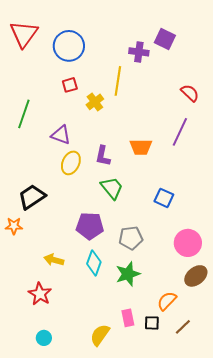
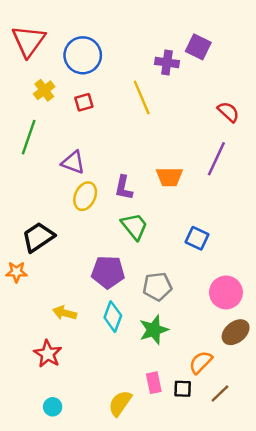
yellow line: (118, 81) -> (142, 97), turned -32
yellow cross: (95, 102) -> (44, 90), moved

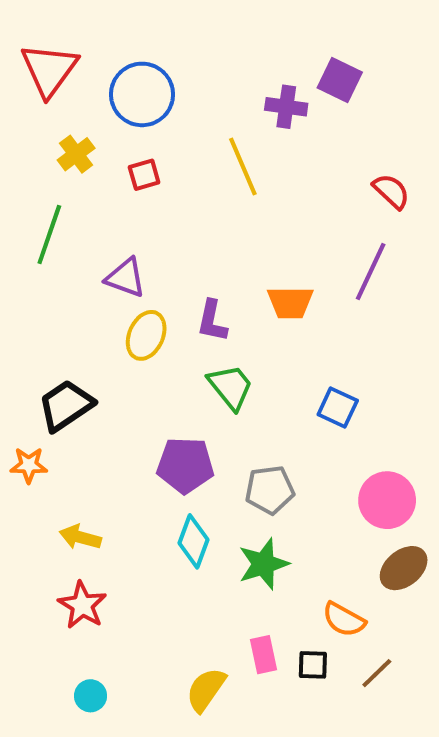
yellow arrow: (65, 313) -> (80, 537), moved
orange semicircle: (201, 362) -> (344, 620), turned -105

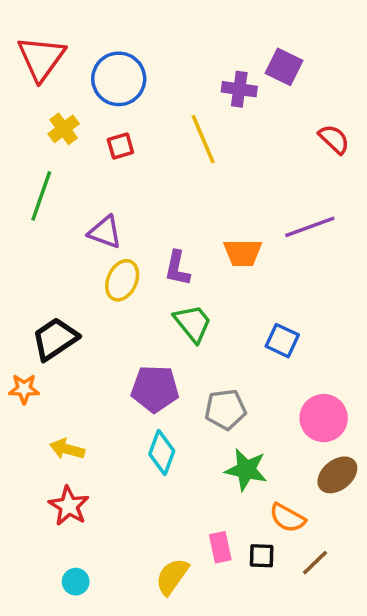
red semicircle: (391, 191) -> (334, 139), moved
purple line: (371, 272) -> (310, 227), turned 45
green star: (264, 564) -> (246, 470), moved, turned 30

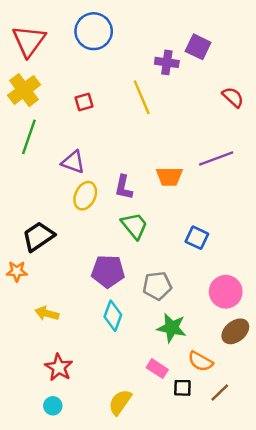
blue circle: (119, 79) -> (94, 31), moved
yellow cross: (64, 129) -> (24, 90), moved, size x1.5
red star: (69, 506) -> (59, 367), moved
pink rectangle: (220, 547) -> (157, 369), moved, turned -45

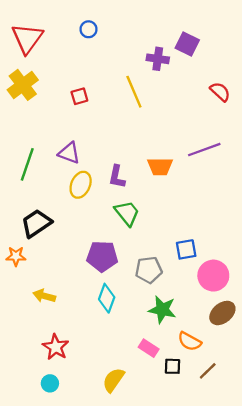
blue circle: (94, 31) -> (89, 29), size x0.5
green line: (29, 137) -> (27, 164), moved
blue square: (197, 238) -> (186, 249), moved, turned -35

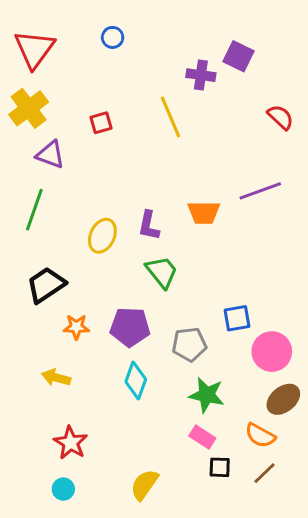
purple triangle: (69, 153) -> (50, 155), moved
orange star: (16, 256) -> (76, 327), moved
orange semicircle: (190, 341) -> (260, 435), moved
pink rectangle: (149, 348) -> (202, 437), moved

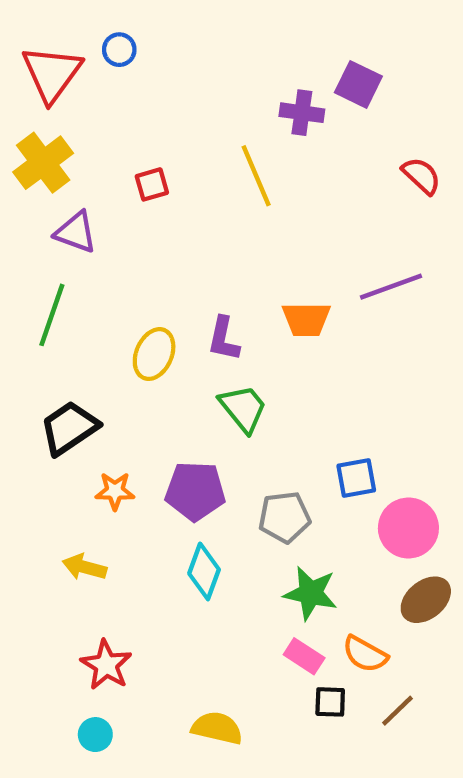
blue circle: (113, 37) -> (119, 50), moved
orange semicircle: (260, 435) -> (365, 654), moved
yellow semicircle: (144, 485) -> (217, 728), turned 68

